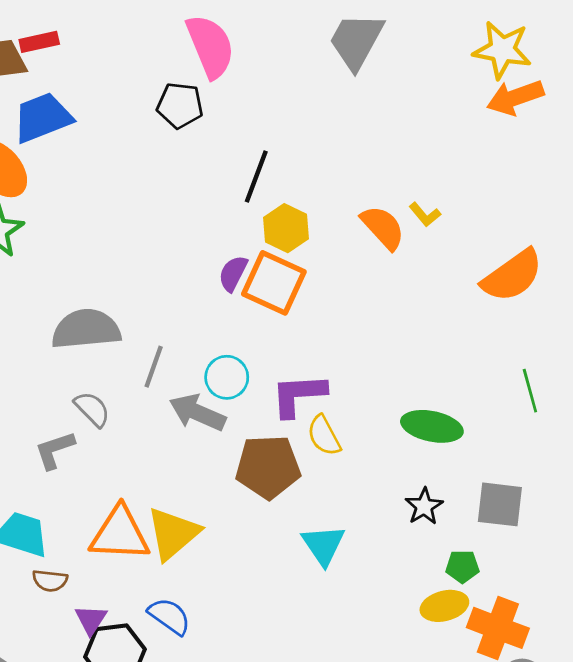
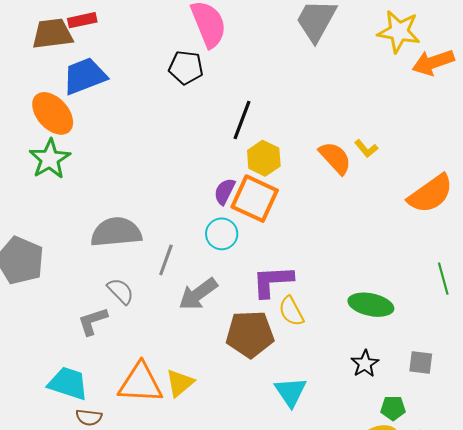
yellow star: (502, 50) -> (399, 32), moved
cyan circle: (227, 377) -> (222, 234), moved
gray arrow: (197, 413) -> (198, 294), turned -60
gray square: (500, 504) -> (421, 362), size x0.7
yellow triangle: (173, 533) -> (180, 383), size x0.7

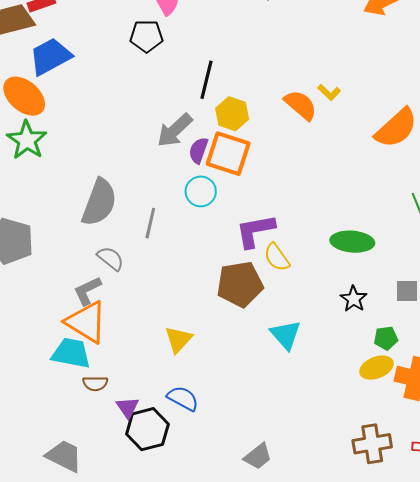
gray semicircle: (116, 232) -> (99, 202), turned 123
gray arrow: (198, 294) -> (175, 130), moved
orange triangle: (140, 383) -> (86, 322), moved, turned 36

